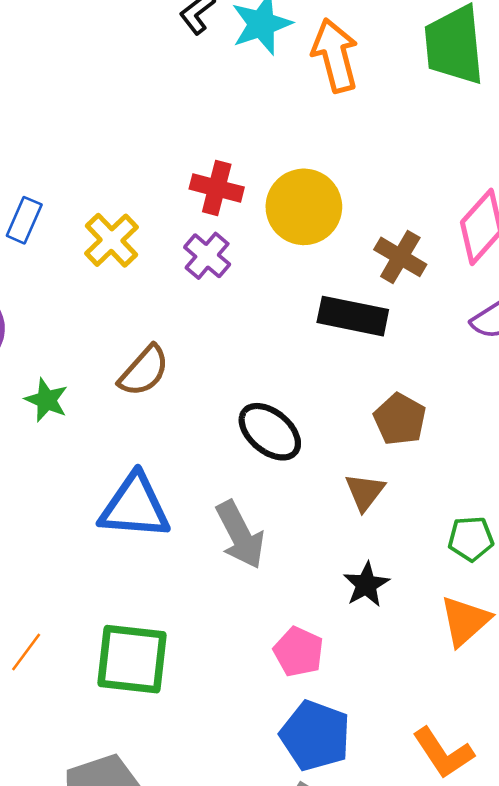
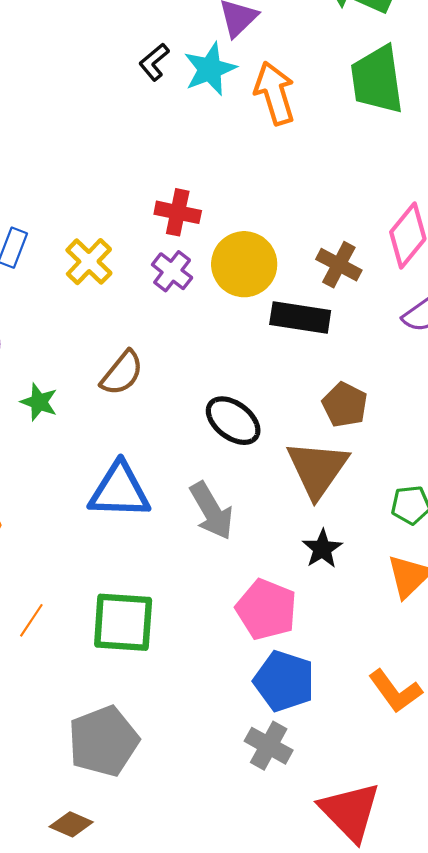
yellow circle: (304, 207) -> (244, 264), moved
brown triangle: (365, 492) -> (317, 469), size x1.8
pink pentagon: (298, 652) -> (266, 609), size x1.4

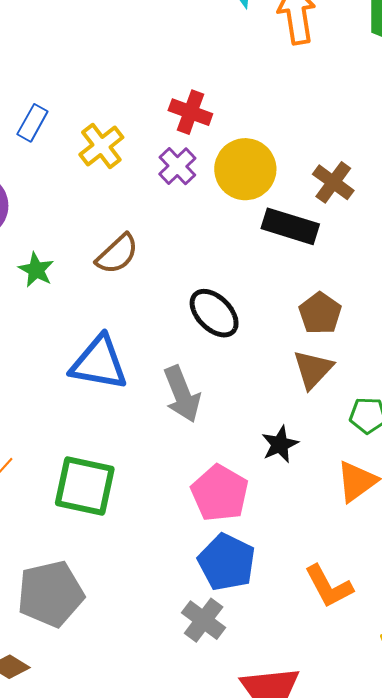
brown triangle: (317, 469) -> (313, 369), moved, size x0.7

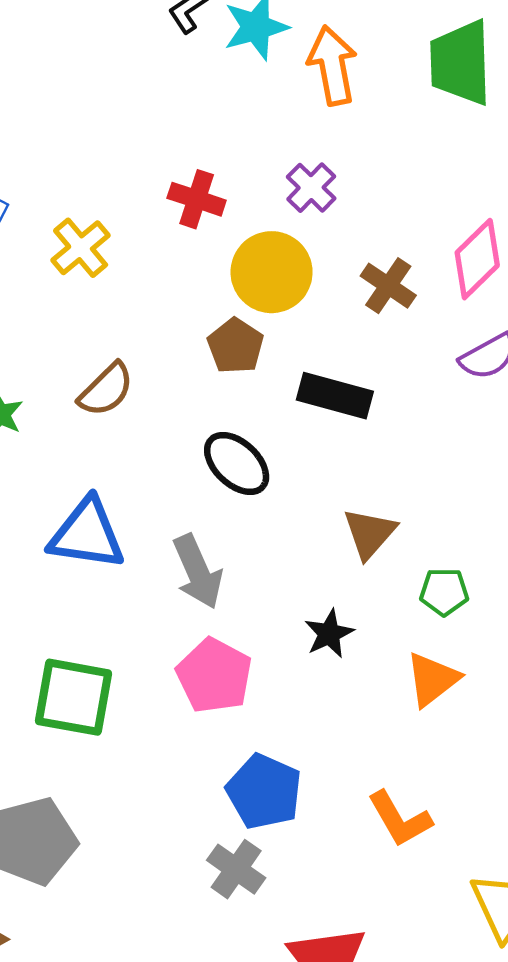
purple cross: (177, 166) -> (311, 188), moved
black rectangle: (290, 226) -> (335, 396), moved
brown pentagon: (320, 313) -> (236, 346), moved
pink pentagon: (220, 493) -> (214, 676), moved

